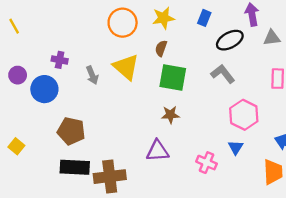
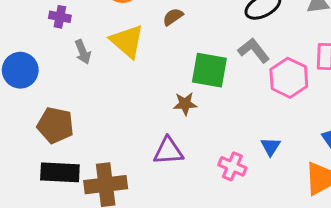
brown semicircle: (161, 48) -> (173, 17), turned 35
purple cross: (60, 60) -> (60, 17), moved
green square: (173, 77) -> (209, 70), moved
pink hexagon: (244, 115) -> (289, 78), moved

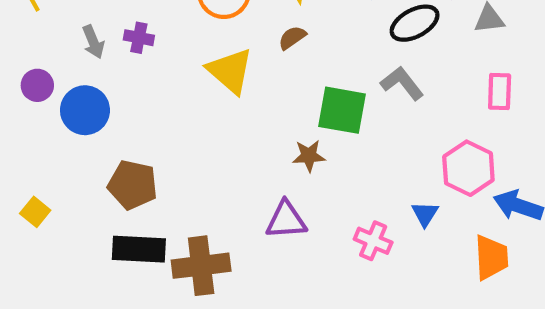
gray arrow: (83, 52) -> (93, 42), moved
pink hexagon: (289, 78) -> (468, 168), moved

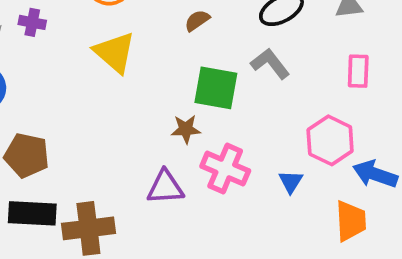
brown semicircle: (292, 38) -> (197, 21), moved
pink cross: (373, 241) -> (225, 168), moved, size x1.4

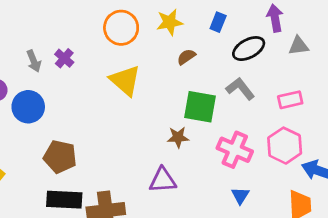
purple cross: (32, 22) -> (64, 58), turned 30
pink rectangle: (358, 71) -> (290, 100), moved, turned 75
pink cross: (225, 168) -> (235, 150), moved
blue triangle: (291, 182) -> (240, 195), moved

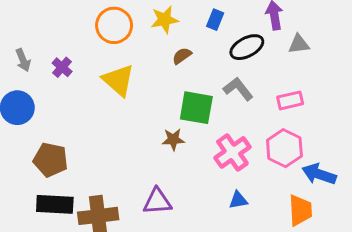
purple cross: (64, 58) -> (62, 67), moved
pink cross: (235, 150) -> (232, 152), turned 32
purple triangle: (163, 180) -> (157, 202), moved
blue triangle: (240, 195) -> (238, 200), turned 48

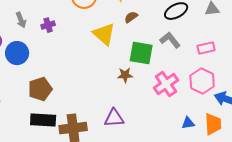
purple cross: (62, 67) -> (48, 25), turned 32
yellow triangle: (118, 80) -> (104, 34), moved
brown pentagon: (51, 160) -> (40, 89), turned -30
blue triangle: (238, 200) -> (188, 123), moved

